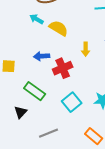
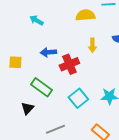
cyan arrow: (37, 19) -> (36, 20), moved
yellow semicircle: (59, 28) -> (85, 15), moved, turned -36

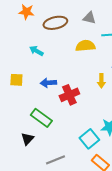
yellow arrow: (92, 45) -> (101, 81), moved
yellow square: (15, 62) -> (16, 80), moved
cyan square: (78, 98) -> (89, 139), moved

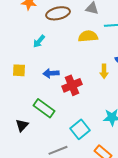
cyan arrow: (36, 51) -> (39, 41), turned -80
black triangle: (27, 139) -> (22, 125), moved
cyan square: (89, 139) -> (80, 129), moved

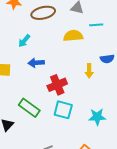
blue arrow: (51, 73) -> (36, 63), moved
cyan square: (80, 129) -> (63, 110), moved, turned -36

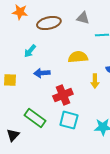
yellow semicircle: (73, 36) -> (78, 57), moved

